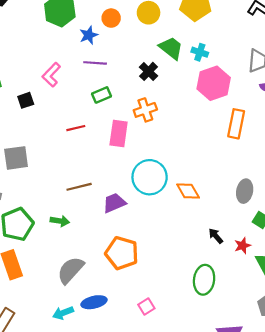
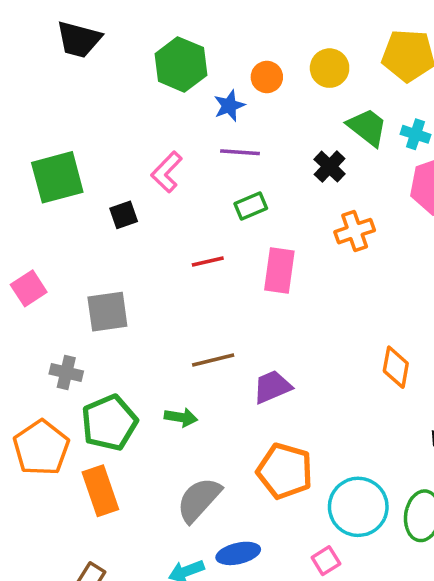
orange cross: (145, 110) -> (355, 231), moved
cyan circle: (150, 177) -> (358, 507), moved
orange diamond: (188, 191) -> (396, 367), turned 40

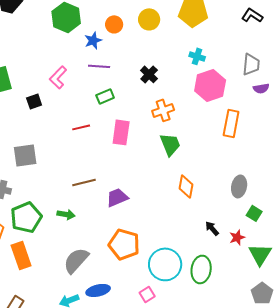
green trapezoid: (367, 127) -> (170, 144), moved, turned 30

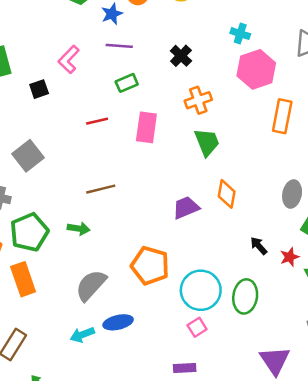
gray square: (25, 155) -> (28, 156), turned -30
purple trapezoid: (117, 197) -> (186, 208), moved
pink square: (147, 294) -> (197, 327), moved

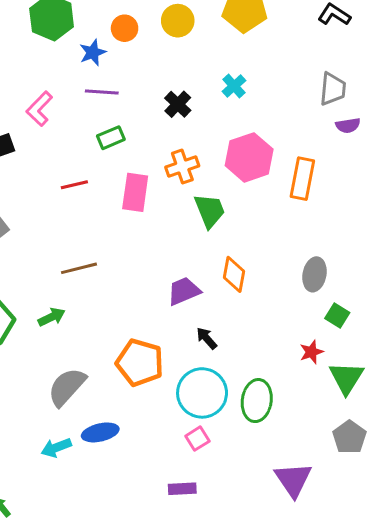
cyan cross: (240, 34) -> (234, 86), moved, turned 30
pink hexagon: (256, 69) -> (249, 157), moved
orange cross: (198, 100) -> (182, 167), moved
green arrow: (79, 229) -> (52, 317), turned -35
black arrow: (259, 246) -> (207, 338), moved

